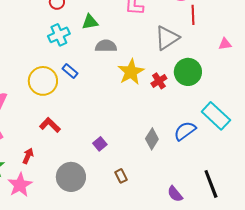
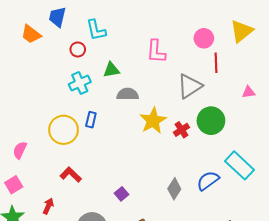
blue rectangle: (70, 71) -> (91, 120), turned 63

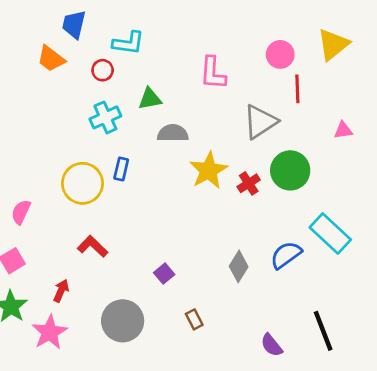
cyan L-shape: (96, 30) -> (128, 43), turned -70
orange trapezoid: (31, 34) -> (51, 59), moved

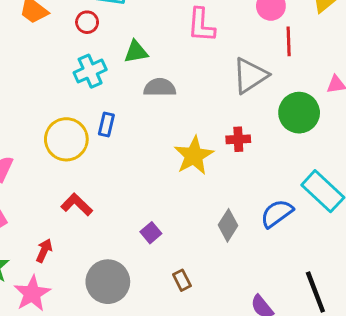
yellow star: (209, 170) -> (194, 156), moved
green circle: (290, 170) -> (299, 113), moved
red cross: (249, 183) -> (238, 139), turned 30

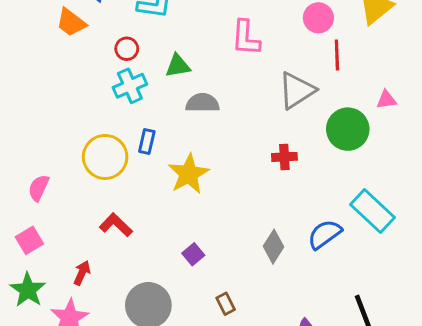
red circle: (87, 22) -> (127, 49), moved
yellow star: (194, 156) -> (189, 174), moved

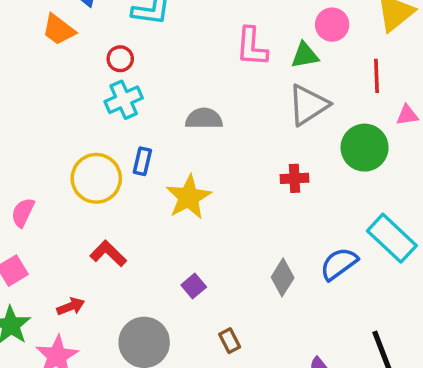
red line: (337, 55) -> (376, 76), moved
green triangle: (178, 66) -> (305, 55), moved
red arrow: (82, 273) -> (71, 306), turned 45

